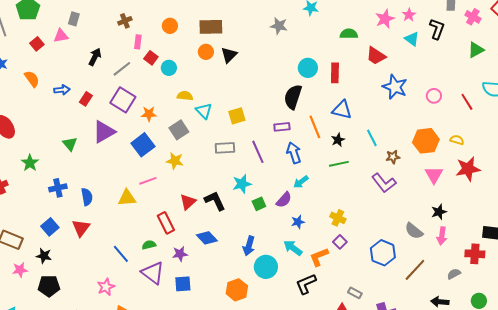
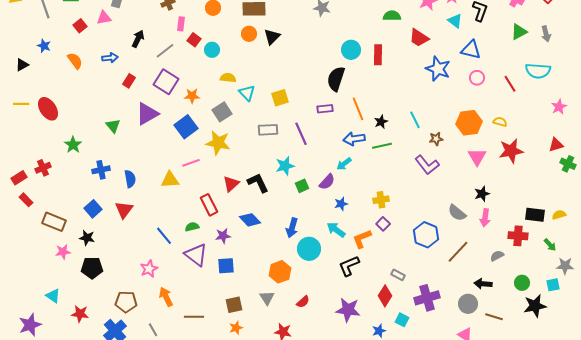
blue arrow: (62, 90) -> (110, 58), moved
blue triangle: (342, 110) -> (471, 50), moved
blue arrow: (294, 153) -> (354, 139), moved, turned -80
yellow star: (175, 161) -> (218, 143), size x1.4
yellow cross: (338, 218) -> (381, 200), turned -35

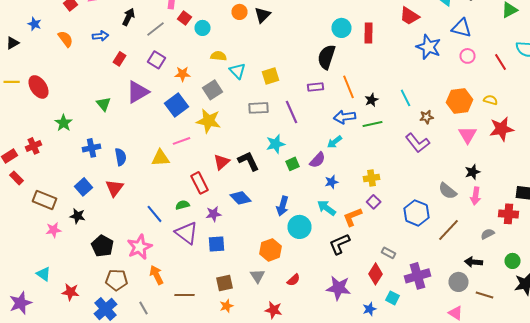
purple square: (166, 82) -> (156, 60), size x0.7
black pentagon: (92, 268) -> (102, 246), moved, turned 30
pink star: (149, 269) -> (140, 247), size x1.4

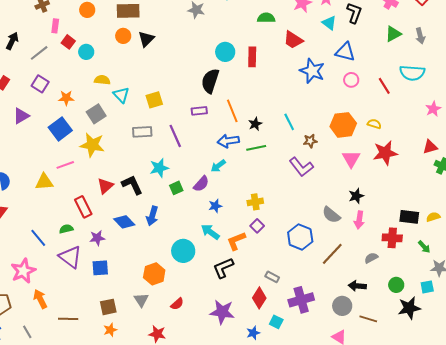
purple triangle: (138, 92) -> (21, 116), size x0.7
blue arrow: (282, 206) -> (152, 216), moved

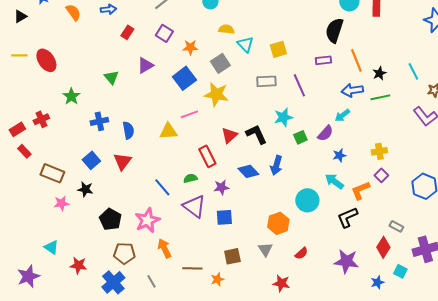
orange star: (110, 330) -> (217, 279), moved

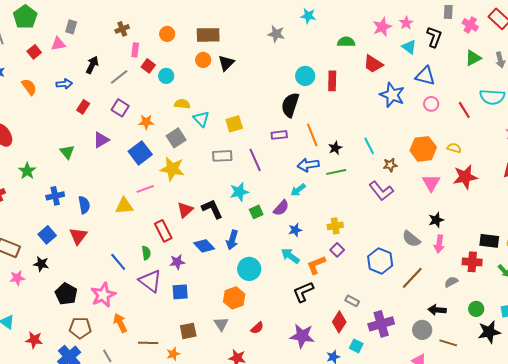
green semicircle: (190, 178) -> (146, 253), turned 96
cyan circle: (307, 200) -> (249, 269), moved

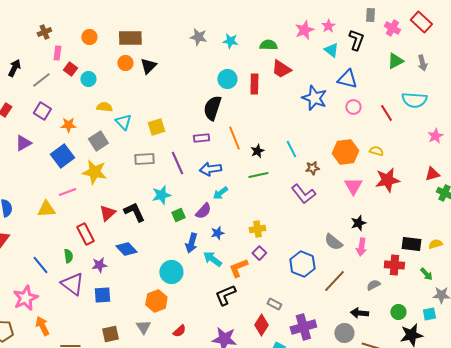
cyan star: (308, 16) -> (230, 41), moved
red trapezoid: (373, 64) -> (281, 69), moved
blue arrow: (308, 165) -> (210, 169), moved
blue arrow: (232, 240) -> (191, 243), moved

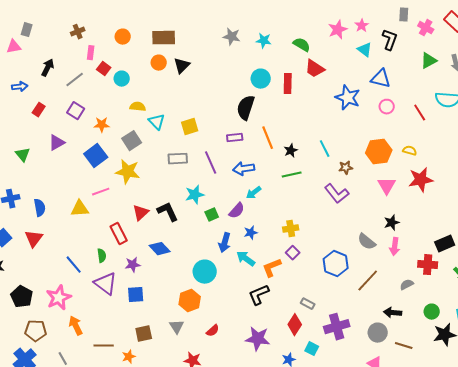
green semicircle: (268, 45) -> (302, 45), turned 30
black rectangle: (411, 244) -> (445, 244), turned -30

